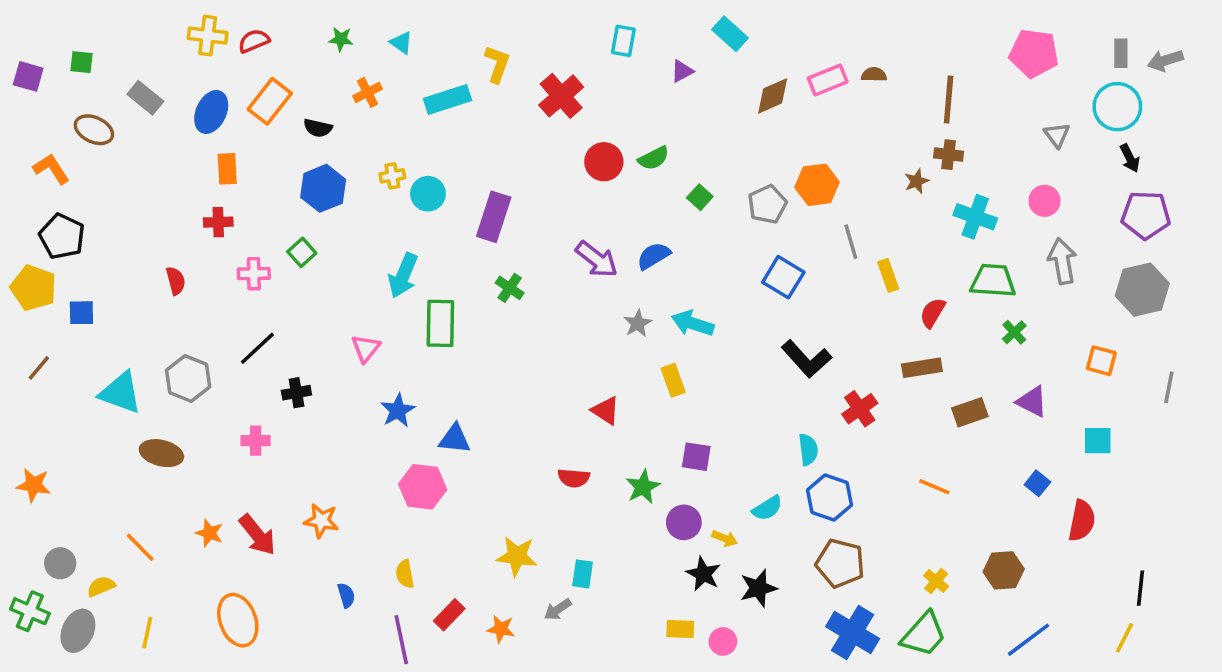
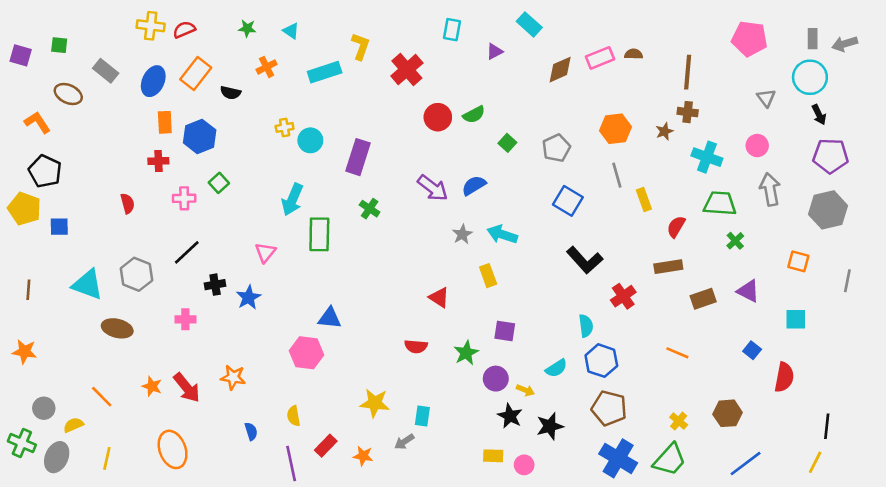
orange hexagon: (817, 185) -> (616, 129), moved
blue hexagon: (323, 188) -> (200, 136), moved
brown line: (39, 368) -> (28, 290), moved, turned -36
blue star: (398, 410) -> (249, 297), moved

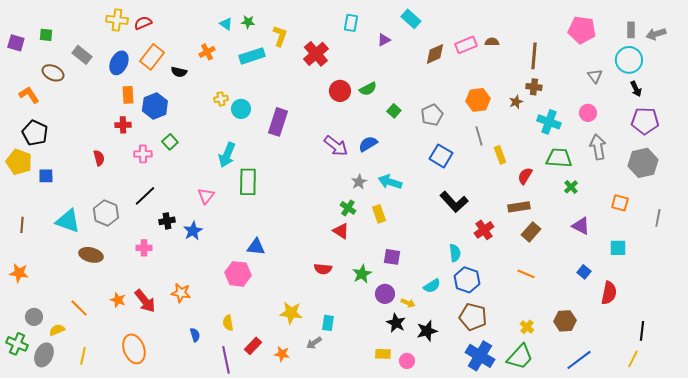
green star: (247, 28) -> (248, 22), moved
green cross: (370, 209) -> (348, 208), moved
brown rectangle: (703, 299) -> (531, 232), moved, turned -30

